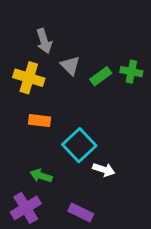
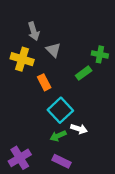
green rectangle: (101, 76) -> (84, 73), moved
orange rectangle: (39, 121) -> (44, 82), moved, turned 56
green arrow: (41, 176) -> (58, 136), moved, turned -42

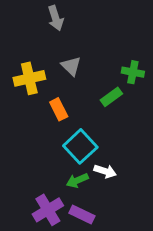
gray arrow: (34, 31) -> (56, 18), moved
yellow cross: (22, 59) -> (29, 78), turned -30
purple cross: (20, 158) -> (48, 210), moved

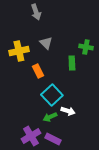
green rectangle: (111, 97) -> (72, 63), turned -56

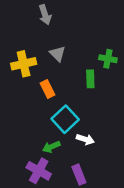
green arrow: (50, 117) -> (51, 147), moved
purple cross: (31, 136) -> (39, 171), turned -30
purple rectangle: (53, 139) -> (79, 175), moved, turned 42

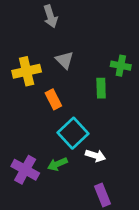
purple cross: (39, 171) -> (25, 170), moved
purple rectangle: (79, 175) -> (103, 195), moved

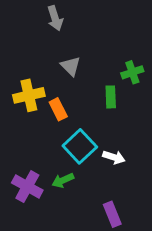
green cross: (121, 66) -> (132, 72), turned -30
yellow cross: (27, 71) -> (29, 95), moved
white arrow: (95, 156) -> (114, 157), moved

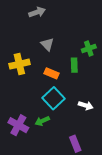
gray arrow: (55, 18) -> (37, 12), turned -91
orange rectangle: (58, 109) -> (51, 73), moved, turned -40
white arrow: (114, 157) -> (86, 105), moved

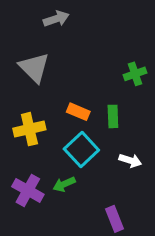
gray triangle: (47, 44) -> (34, 68), moved, size x1.5
yellow cross: (19, 64) -> (29, 129), moved
green rectangle: (74, 65) -> (113, 116), moved

